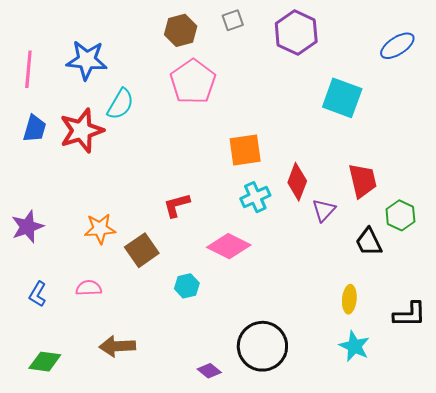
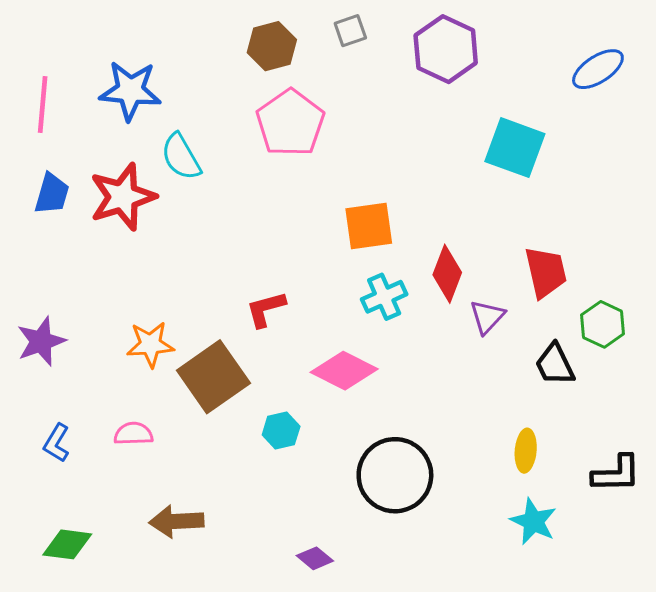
cyan semicircle: (120, 104) -> (181, 157), turned 120
brown square: (142, 250) -> (213, 377), size x1.4
black circle: (262, 346) -> (395, 475), moved

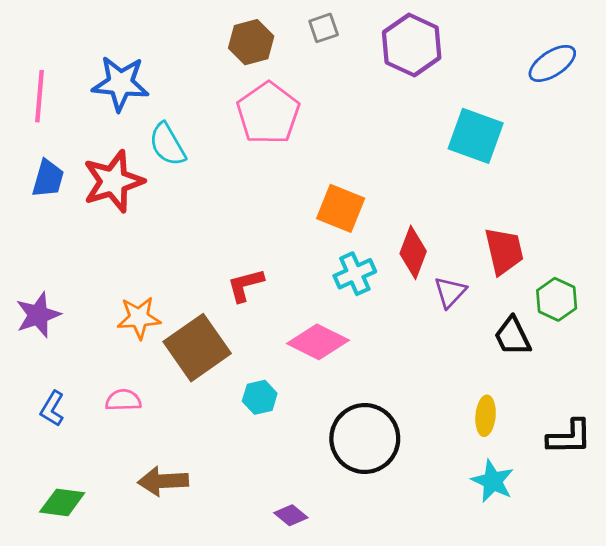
orange square: (369, 226) -> (341, 208), turned 30

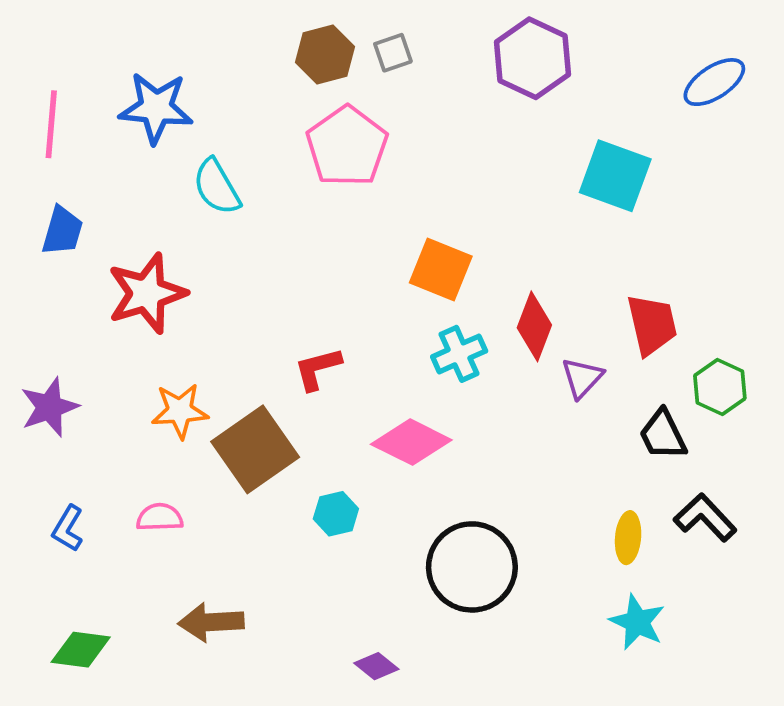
gray square: (324, 28) -> (393, 53), moved
red star: (113, 181) -> (147, 293), moved
black L-shape: (569, 437) -> (705, 517), moved, turned -132

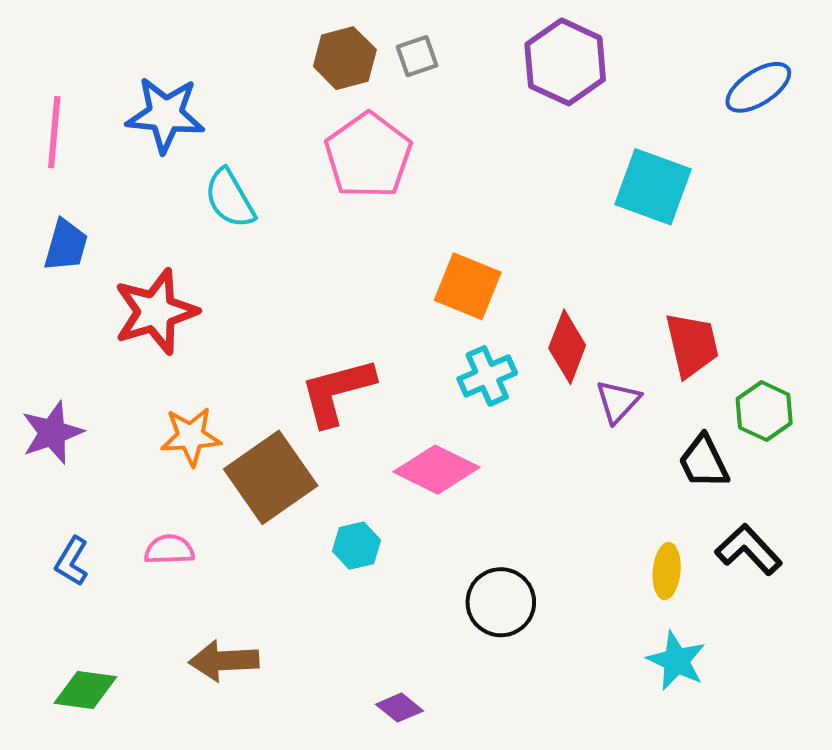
red L-shape: (318, 369) -> (337, 392), size x1.5
black circle: (472, 567) -> (501, 602), size x0.7

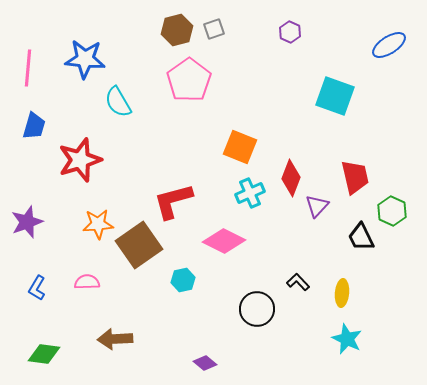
purple hexagon: (565, 62) -> (290, 32), size x0.5
black L-shape: (749, 550) -> (298, 282), moved, size x0.7

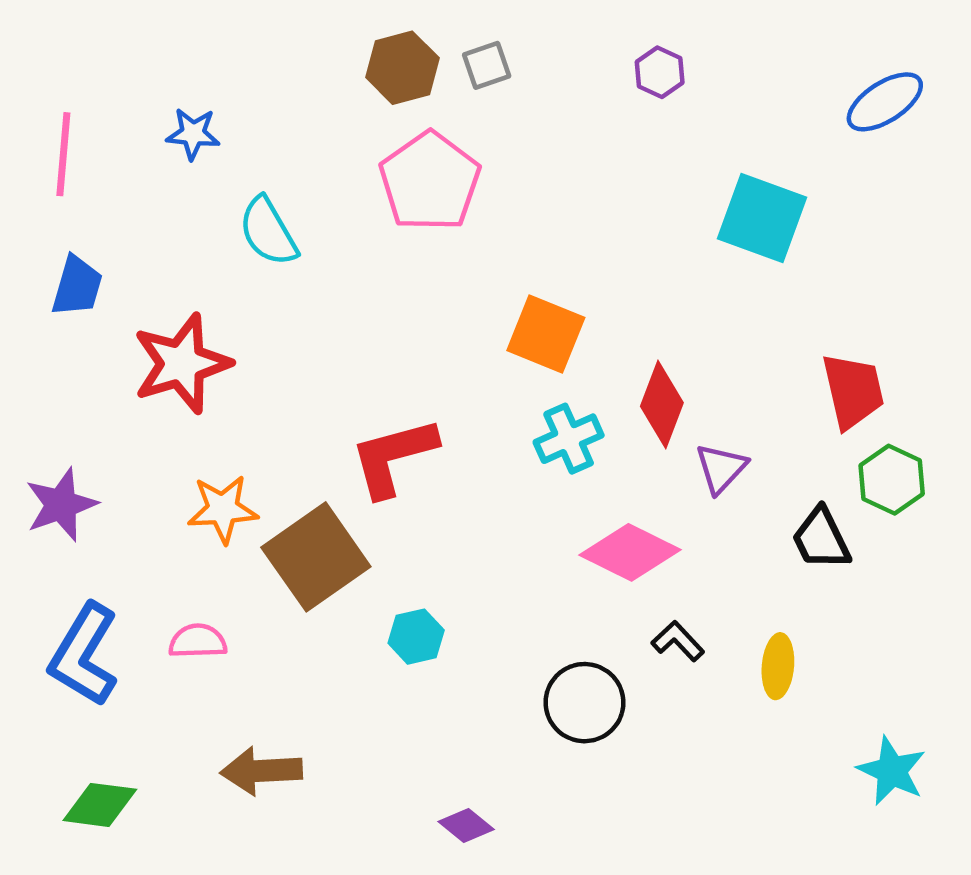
blue star: (85, 59) -> (193, 134), size x0.6
red trapezoid: (355, 177) -> (853, 391), moved
pink diamond: (224, 241) -> (630, 552), moved
blue L-shape: (37, 288) -> (84, 655), size x1.8
cyan star: (347, 339) -> (892, 771), moved

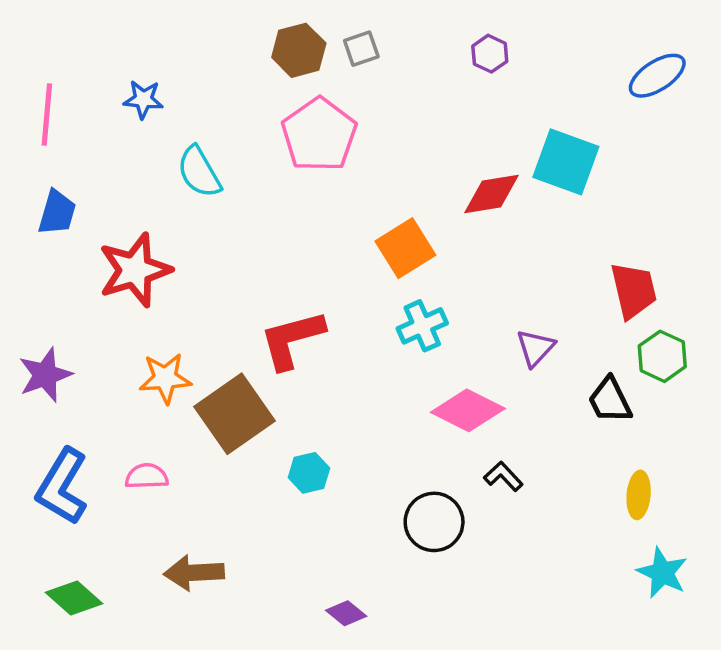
orange square: (546, 334) -> (405, 248), turned 36
red diamond: (662, 405) -> (492, 194), moved, turned 60
yellow ellipse: (778, 666) -> (639, 495), moved
green diamond: (100, 805) -> (74, 598), turned 34

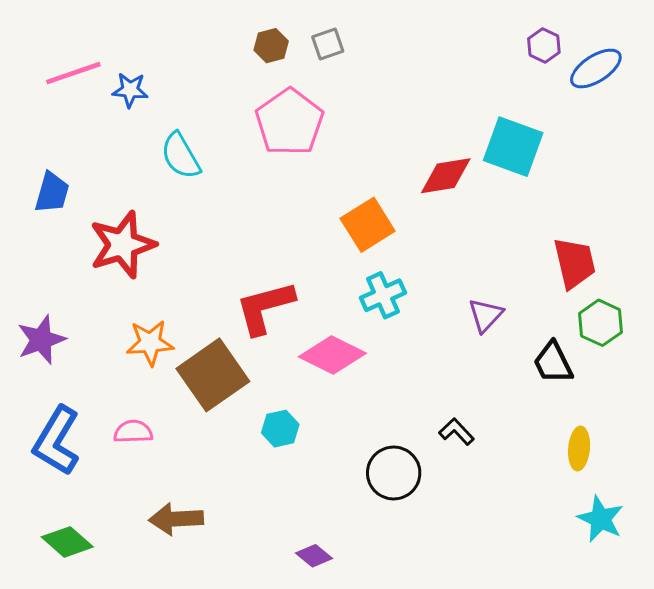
brown hexagon: (299, 50) -> (271, 46), size x0.7
purple hexagon: (490, 54) -> (544, 46), moved
pink line: (47, 115) -> (73, 73), moved, turned 66
pink diamond: (468, 410) -> (332, 355), moved

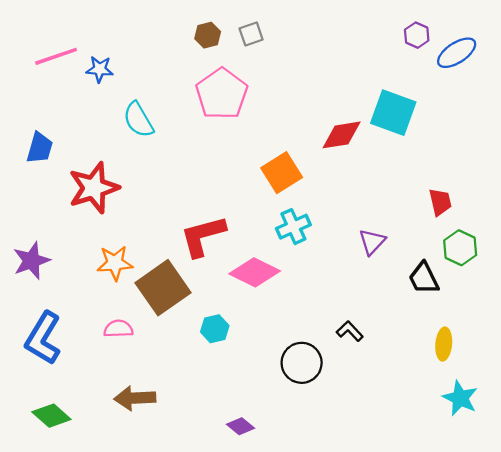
red trapezoid: (574, 263) -> (440, 202), size x0.7
pink semicircle: (133, 432) -> (118, 329), moved

